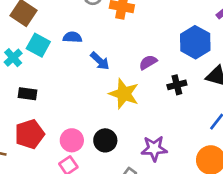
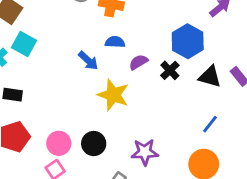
blue semicircle: (72, 37) -> (115, 42), moved
black cross: (177, 85) -> (170, 70), moved, turned -30

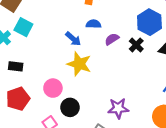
yellow star: (113, 95) -> (79, 64), moved
pink circle: (59, 143) -> (53, 88), moved
black circle: (94, 144) -> (70, 107), moved

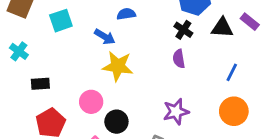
cyan square: (23, 27) -> (61, 21), moved, turned -36
purple semicircle: (112, 39) -> (179, 59), moved, turned -56

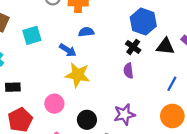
black circle: (116, 122) -> (87, 120), moved

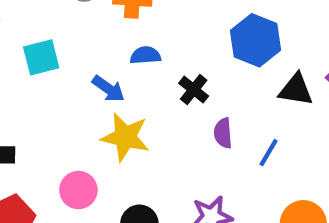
black cross: (133, 47) -> (194, 90), moved
blue line: (172, 84) -> (269, 153), moved

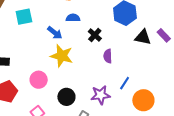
blue line: (269, 153) -> (125, 83), moved

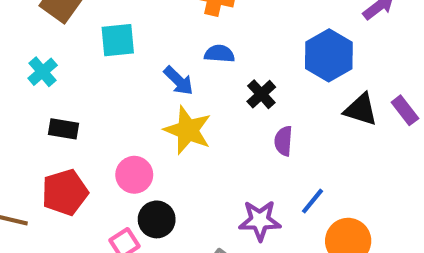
black circle: (66, 97) -> (157, 219), moved

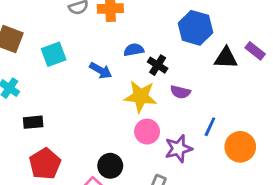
blue semicircle: (219, 54) -> (134, 50), moved
yellow star: (188, 130) -> (141, 96), moved
purple semicircle: (283, 141) -> (180, 92), turned -66
pink circle: (134, 175) -> (147, 132), moved

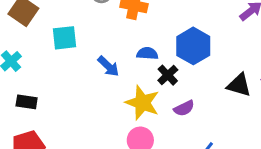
blue hexagon: (195, 28) -> (193, 46), moved
purple semicircle: (180, 92) -> (184, 108), turned -54

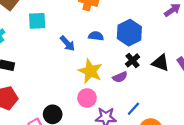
black cross: (168, 75) -> (133, 60), moved

